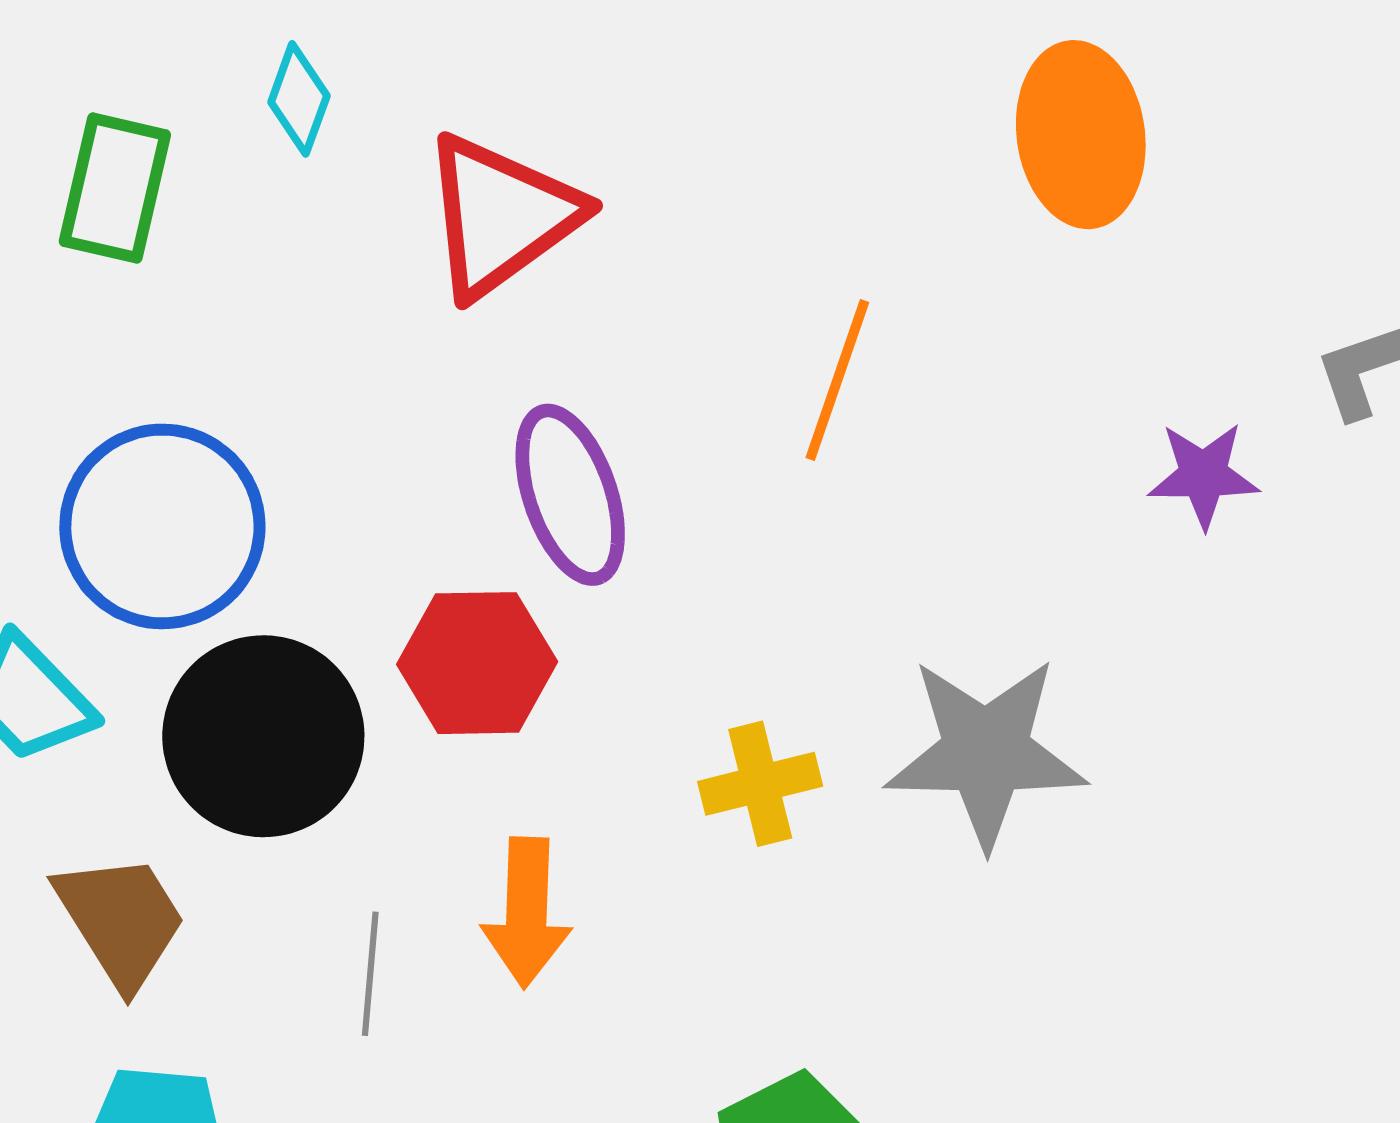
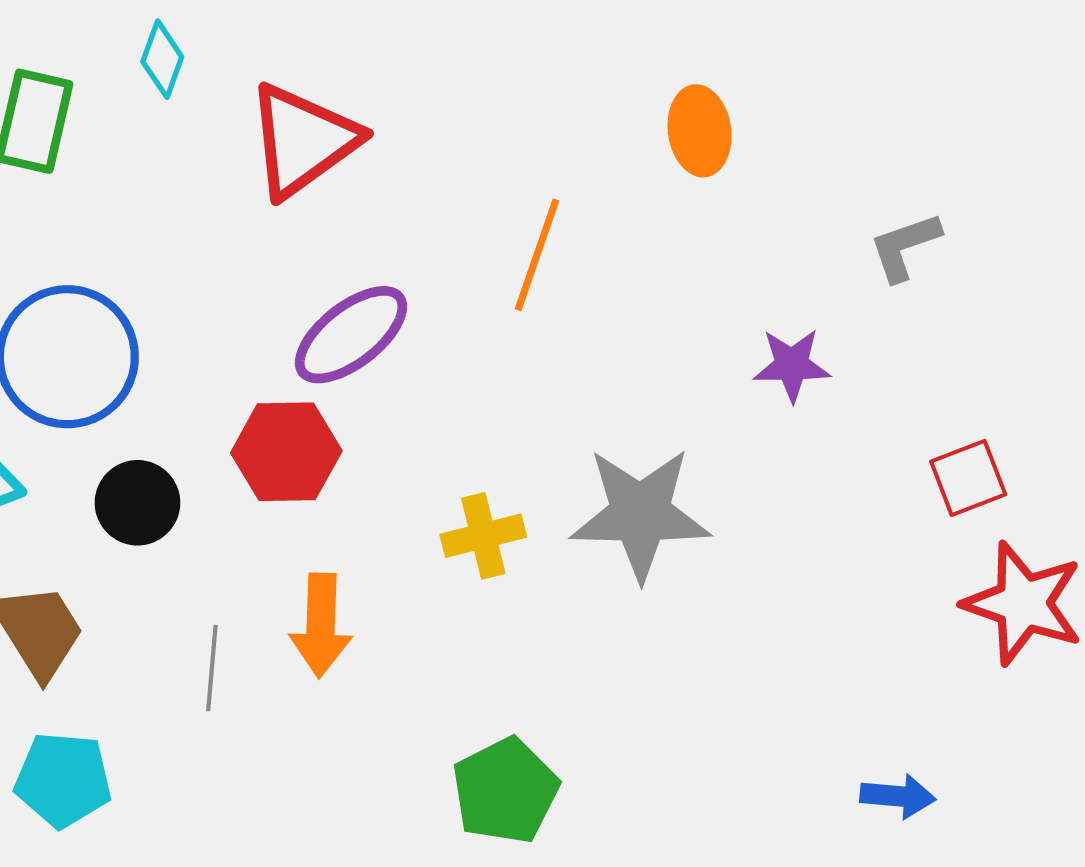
orange ellipse: (1081, 135) -> (700, 131), moved, size x0.7
purple star: (1203, 475) -> (792, 365), moved
purple ellipse: (570, 495) -> (351, 335), turned 71
black circle: (263, 736) -> (138, 503), size x0.6

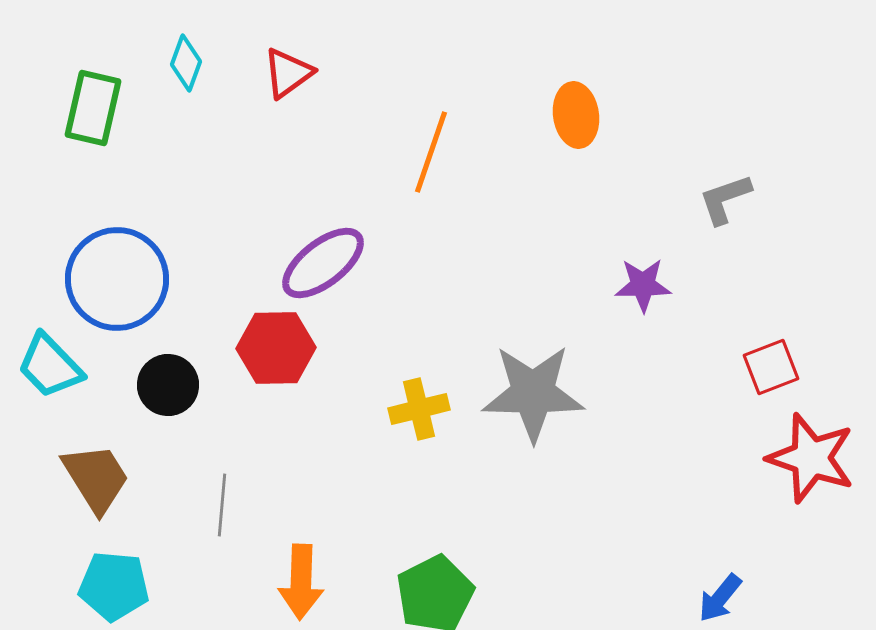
red triangle: (303, 140) -> (288, 73), moved, size x0.6
orange line: (537, 255) -> (431, 152), moved
orange arrow: (321, 625) -> (301, 582), moved
blue arrow: (898, 796) -> (720, 598), turned 124

